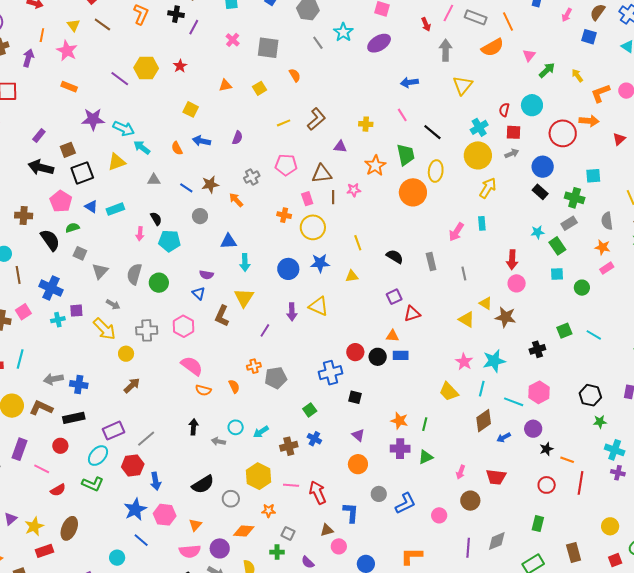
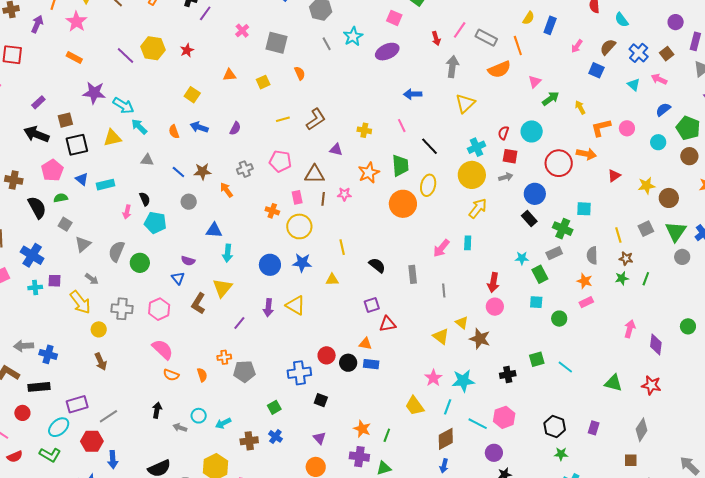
brown arrow: (132, 385) -> (101, 362), turned 102
blue arrow: (504, 437) -> (444, 466), moved, turned -56

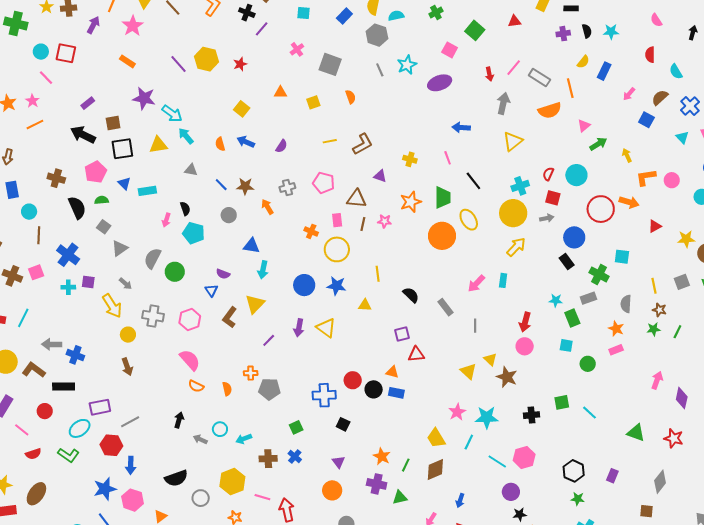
yellow ellipse: (428, 185) -> (469, 220), turned -50
gray rectangle: (413, 274) -> (445, 307), turned -36
brown diamond: (446, 439) -> (435, 469), moved

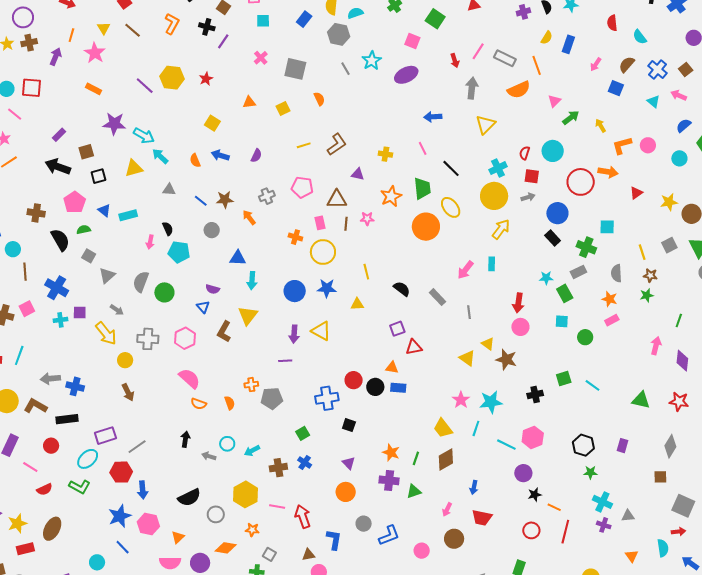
black square: (122, 149) -> (98, 176), size x0.7
green line: (677, 332) -> (679, 320), moved
purple line: (269, 340) -> (285, 361), moved, turned 48

